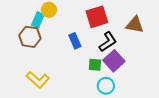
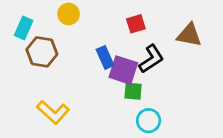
red square: (97, 17) -> (136, 24), size x0.6
cyan rectangle: (38, 20) -> (24, 28), moved
purple square: (114, 61) -> (123, 70), moved, turned -30

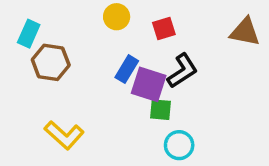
yellow circle: (69, 14) -> (117, 17), moved
brown triangle: (189, 35) -> (245, 32), moved
blue rectangle: (105, 57) -> (127, 69), turned 55

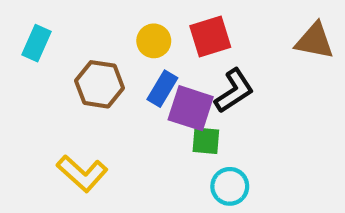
yellow circle: (117, 17) -> (154, 41), moved
red square: (164, 29) -> (210, 37), size x1.4
brown hexagon: (51, 62) -> (99, 84), moved

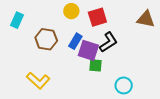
yellow circle: (154, 41) -> (71, 11), moved
cyan circle: (230, 186) -> (124, 85), moved

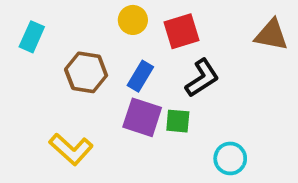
purple square: (88, 50) -> (142, 117), moved

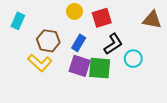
green square: (178, 121) -> (100, 68), size x1.6
yellow L-shape: (71, 149) -> (40, 63), moved
cyan circle: (230, 158) -> (133, 59), moved

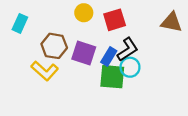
blue rectangle: (79, 43) -> (109, 57), moved
cyan circle: (133, 59) -> (130, 67), moved
purple square: (80, 66) -> (84, 53), moved

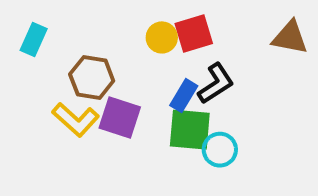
yellow circle: (84, 13) -> (162, 37), moved
purple square: (84, 53) -> (120, 118), moved
cyan circle: (130, 67) -> (220, 150), moved

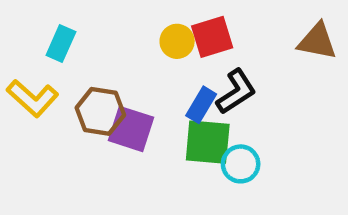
cyan rectangle: (34, 39) -> (61, 43), moved
brown hexagon: (92, 78) -> (100, 111), moved
yellow L-shape: (76, 120) -> (32, 98), moved

